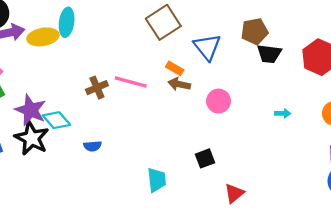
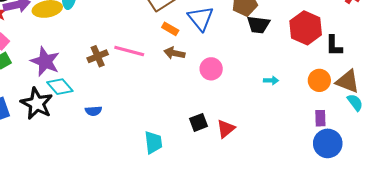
orange rectangle: (175, 68) -> (170, 29), moved
purple star: (31, 110) -> (45, 61), moved
red triangle: (234, 193) -> (226, 129), moved

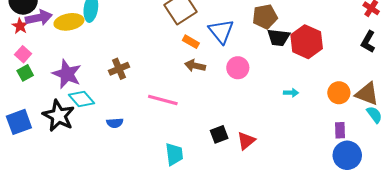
red hexagon: (306, 28) -> (307, 42), moved
black L-shape: (334, 46) -> (368, 42), moved, turned 30
pink line: (129, 51) -> (163, 100), moved
pink circle: (211, 69) -> (238, 68), moved

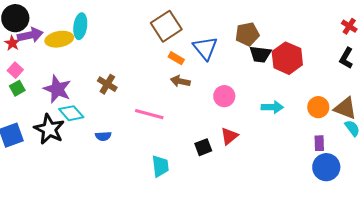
pink circle: (238, 68) -> (224, 96), moved
brown cross: (119, 69) -> (107, 84), turned -36
cyan arrow: (291, 93) -> (272, 107), size x1.5
red triangle: (246, 141) -> (229, 136), moved

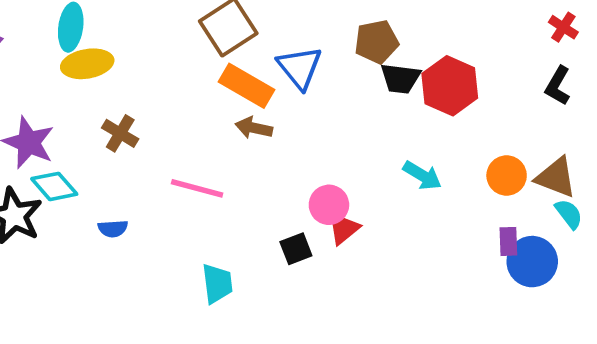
yellow ellipse: (59, 39) -> (87, 64), moved
orange rectangle: (176, 58) -> (247, 86), size x1.8
pink circle: (224, 96) -> (329, 205), moved
cyan arrow: (272, 107) -> (422, 175), turned 30
blue circle: (326, 167) -> (532, 262), moved

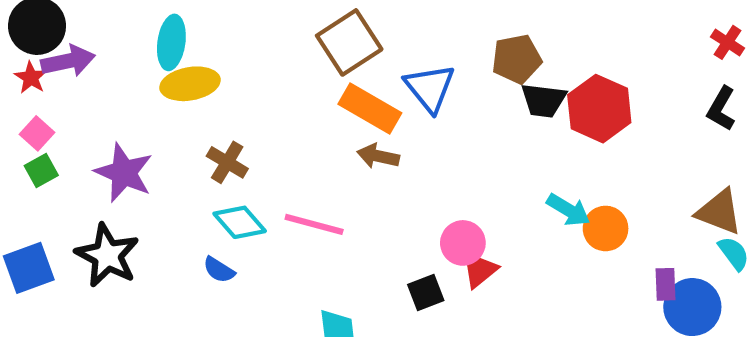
orange circle: (507, 175) -> (606, 228), moved
cyan diamond: (54, 186) -> (240, 222), moved
blue semicircle: (113, 229) -> (219, 270), turned 36

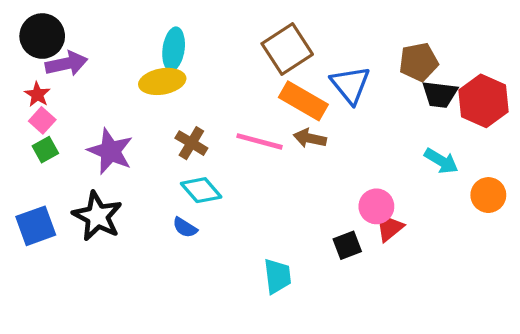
cyan ellipse: (171, 42) -> (174, 49), moved
red star: (31, 78) -> (37, 94), moved
cyan arrow: (568, 210) -> (441, 161), moved
pink line: (314, 224) -> (260, 141), moved

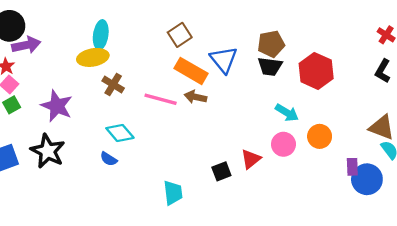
brown square: (287, 49) -> (180, 35), size x0.7
black trapezoid: (440, 94) -> (270, 66), moved
brown cross: (191, 143) -> (113, 84), moved
pink circle: (376, 206) -> (283, 144), moved

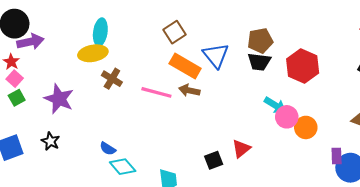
cyan diamond: (120, 133) -> (123, 167), moved
pink circle: (283, 144) -> (287, 117), moved
black star: (48, 151) -> (51, 141), size x0.6

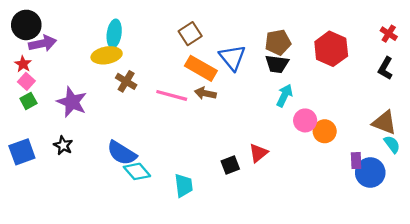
red hexagon: (303, 66) -> (331, 49), moved
cyan arrow: (275, 105) -> (284, 95), moved, turned -95
blue semicircle: (108, 149) -> (122, 153), size x1.8

